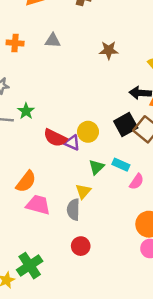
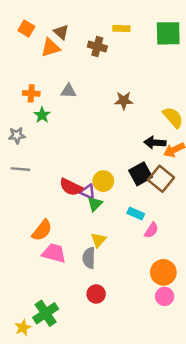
green star: (26, 111) -> (42, 115), moved
green triangle: (97, 167) -> (95, 204), moved

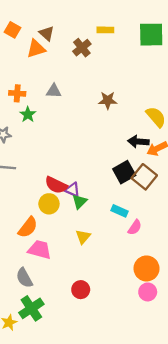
brown cross: (97, 47) -> (82, 48), turned 36
yellow circle: (103, 181) -> (49, 204), moved
gray semicircle: (89, 258) -> (24, 278), moved, turned -30

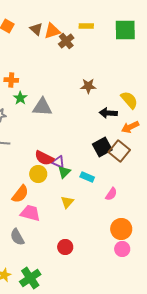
orange triangle: (36, 49) -> (52, 31), moved
gray triangle: (54, 91) -> (42, 107), moved, size x1.5
black arrow: (138, 142) -> (108, 113), moved
cyan rectangle: (119, 211) -> (87, 177), moved
green cross: (31, 308) -> (30, 278), moved

